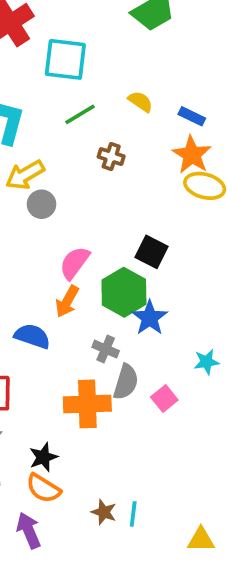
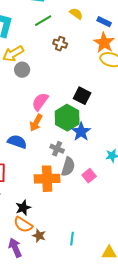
brown star: (104, 512) -> (39, 236), moved

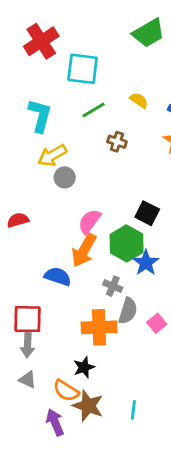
orange arrow: (36, 123) -> (84, 250), size x1.4
black star: (23, 208) -> (84, 367), moved
brown star: (39, 236) -> (88, 406), size x1.6

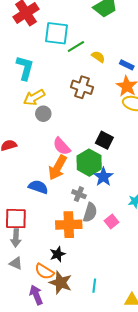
green line: (94, 110) -> (76, 47), moved
brown cross: (117, 142) -> (82, 87), size x1.5
pink semicircle: (89, 221) -> (62, 146), turned -78

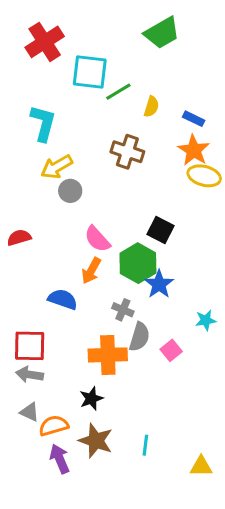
yellow semicircle: (98, 57) -> (151, 107), turned 72
orange arrow: (58, 168) -> (91, 271), size x0.7
gray arrow: (16, 238) -> (30, 374), turned 96
orange semicircle: (44, 271) -> (54, 426), moved, turned 132

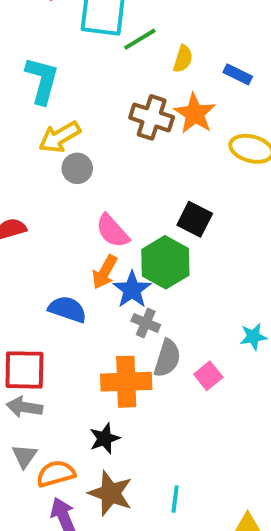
orange star: (194, 150) -> (195, 114), moved
blue star: (159, 284) -> (132, 290), moved
gray triangle: (30, 412) -> (24, 456), turned 40

